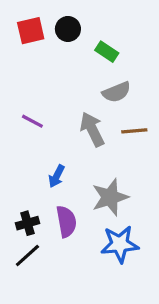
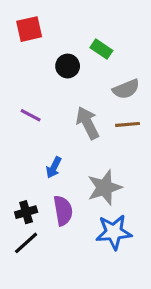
black circle: (68, 29) -> (68, 66), moved
gray semicircle: (116, 92) -> (126, 89), moved

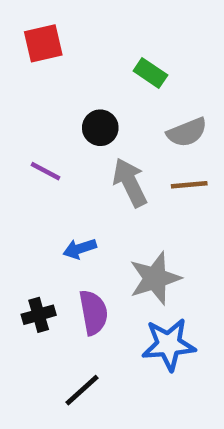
black circle: (68, 66) -> (100, 128), moved
blue arrow: (54, 168) -> (80, 249), turned 45
black line: (26, 243) -> (82, 390), moved

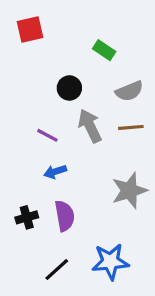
purple line: (46, 171) -> (47, 135), moved
gray star: (155, 278) -> (129, 191), moved
blue star: (169, 344) -> (110, 262), moved

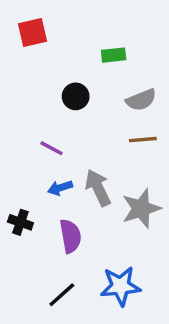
green rectangle: (104, 50) -> (114, 55), turned -40
gray arrow: (90, 126) -> (98, 188), moved
black cross: (27, 217) -> (20, 222), moved, turned 35

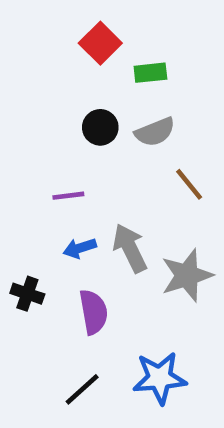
red square: (33, 33) -> (100, 43), moved, turned -32
gray semicircle: (141, 100) -> (155, 132), moved
brown line: (143, 140) -> (189, 184), turned 56
purple line: (51, 148) -> (68, 196), turned -35

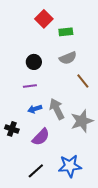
black circle: (100, 127) -> (34, 62), moved
purple semicircle: (93, 312) -> (41, 137), turned 54

